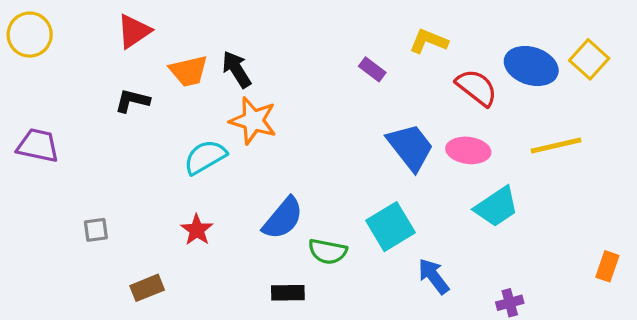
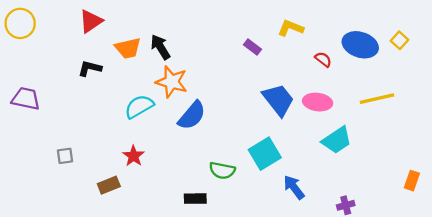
yellow square: (589, 59) -> (400, 40), size x0.7
red semicircle: (477, 88) -> (323, 59), size x0.6
blue semicircle: (283, 218) -> (192, 115), moved
brown rectangle: (147, 288) -> (109, 185), moved

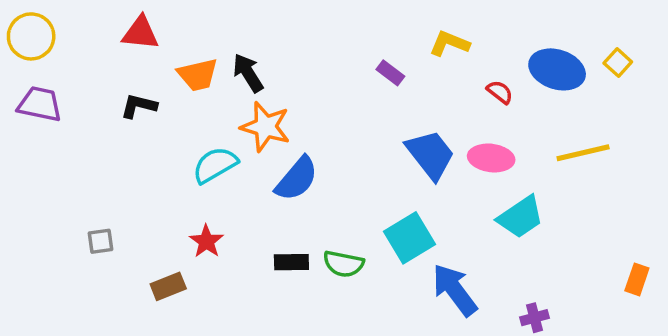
red triangle: (91, 21) -> (140, 33), turned 40
purple trapezoid: (26, 99) -> (40, 104), moved
blue arrow: (294, 187) -> (455, 290), size x1.4
black rectangle: (195, 199) -> (291, 262), moved

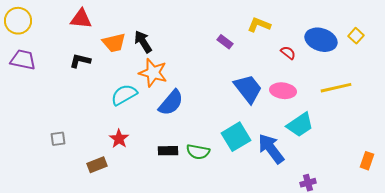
blue arrow: (455, 290) -> (271, 149), moved

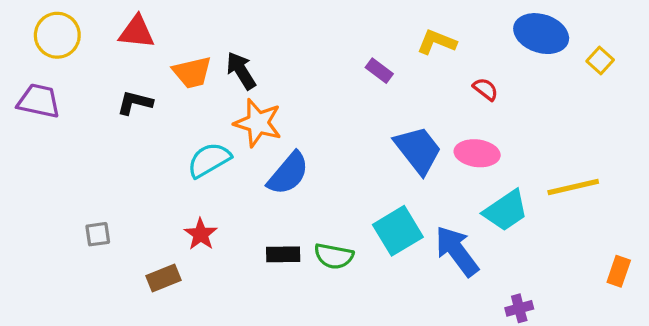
yellow circle: (18, 21) -> (57, 35), moved
blue ellipse: (321, 40) -> (541, 34), moved
yellow line: (336, 88) -> (573, 187), moved

